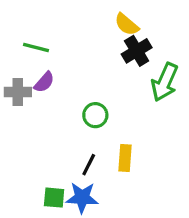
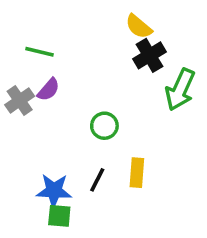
gray cross: (18, 92) -> (20, 100), turned -35
blue star: (82, 198) -> (54, 191), moved

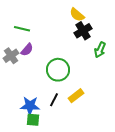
green arrow: (180, 90) -> (100, 50), size x0.7
green circle: (104, 126) -> (58, 70), size x1.5
yellow rectangle: (137, 173) -> (76, 96), turned 49

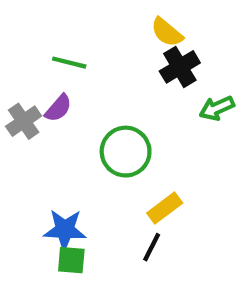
green line: (22, 29) -> (69, 63), moved
green arrow: (100, 50) -> (217, 108), turned 42
black line: (54, 100) -> (152, 247), moved

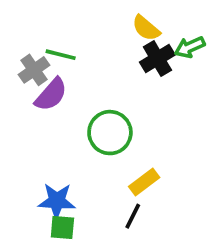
purple semicircle: (58, 108) -> (51, 95), size x1.4
green arrow: (217, 108) -> (190, 47), moved
gray cross: (24, 121) -> (34, 70), moved

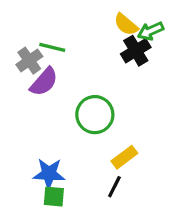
green arrow: (190, 47) -> (151, 31), moved

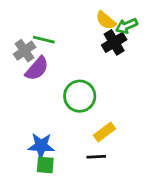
black line: (114, 187) -> (96, 157), turned 60

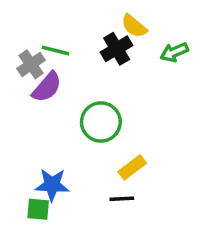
green arrow: (127, 26) -> (174, 52), moved
black cross: (114, 42) -> (117, 49), moved
green square: (45, 165) -> (38, 209), moved

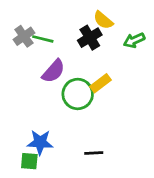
gray cross: (31, 64) -> (24, 36), moved
purple semicircle: (47, 87) -> (54, 71), moved
yellow rectangle: (132, 167) -> (100, 83), moved

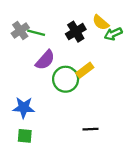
yellow semicircle: (103, 20) -> (101, 23), moved
blue star: (40, 142) -> (24, 108), moved
black line: (94, 153) -> (91, 129), moved

